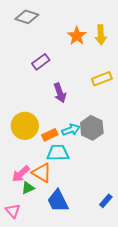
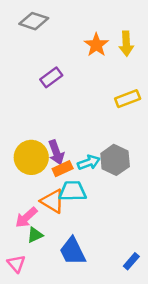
purple arrow: (60, 93) -> (56, 152), moved
orange triangle: (42, 173) -> (53, 201), moved
blue rectangle: (106, 201) -> (131, 261), moved

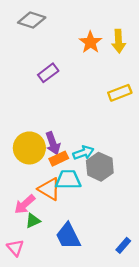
gray hexagon: (115, 160) -> (100, 167), moved

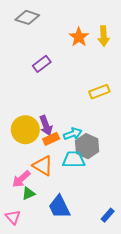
yellow rectangle: (120, 93) -> (99, 92), moved
cyan trapezoid: (68, 180) -> (74, 160), moved

